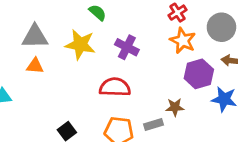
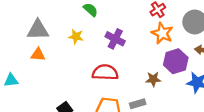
yellow star: (80, 45) -> (76, 37), size x0.6
brown star: (175, 107) -> (153, 79), moved

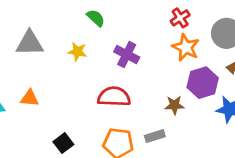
orange triangle: (38, 54) -> (30, 98), moved

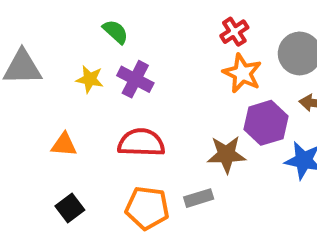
purple cross: (127, 54) -> (135, 79), moved
orange triangle: (30, 98) -> (64, 145), moved
brown star: (174, 105) -> (226, 154), size x1.4

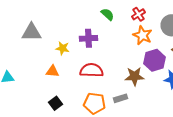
green semicircle: (115, 32) -> (108, 14), moved
yellow star: (90, 79) -> (62, 48), moved
purple cross: (135, 79) -> (88, 38), turned -30

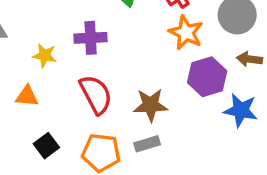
red semicircle: (92, 70) -> (96, 94), turned 60
brown star: (134, 76) -> (151, 105), moved
black square: (56, 103) -> (46, 146), moved

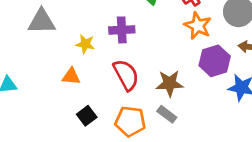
gray rectangle: (147, 144) -> (167, 114), turned 54

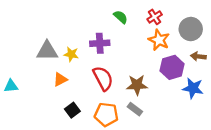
gray triangle: (42, 21) -> (47, 51), moved
orange triangle: (71, 76) -> (60, 79), turned -32

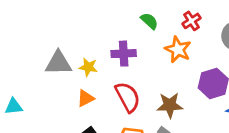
orange star: (159, 40) -> (178, 49), moved
orange triangle: (60, 79) -> (86, 98), moved

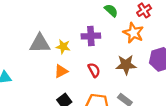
red semicircle: (128, 97) -> (94, 70), size x0.6
brown star: (170, 105) -> (126, 65), moved

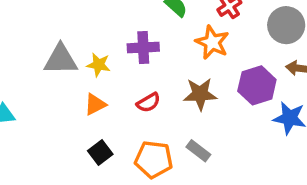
red semicircle: (94, 70) -> (148, 103), turned 88

